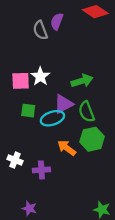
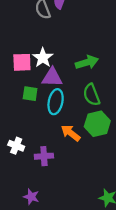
purple triangle: (63, 104) -> (52, 77), moved, turned 30
cyan ellipse: (52, 118) -> (56, 102), turned -60

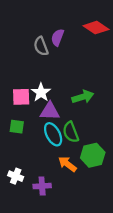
green square: (30, 94) -> (17, 127), moved
green semicircle: (91, 95) -> (71, 132), moved
cyan ellipse: (56, 102) -> (53, 134), turned -40

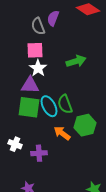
pink square: (21, 97) -> (35, 50), moved
green arrow: (83, 97) -> (76, 61), moved
purple triangle: (50, 111) -> (30, 85), moved
green square: (17, 127) -> (29, 107), moved, size x1.6

